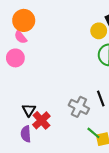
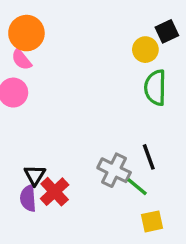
green line: (93, 133) -> (137, 187), moved
purple semicircle: (26, 134) -> (28, 198), moved

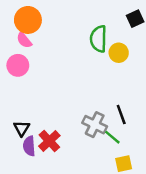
yellow circle: (145, 50) -> (119, 53), moved
green semicircle: (155, 88) -> (98, 39), moved
black triangle: (35, 175) -> (22, 128), moved

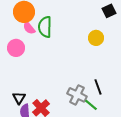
green semicircle: (98, 39) -> (45, 27), moved
pink semicircle: (24, 40) -> (29, 28), moved

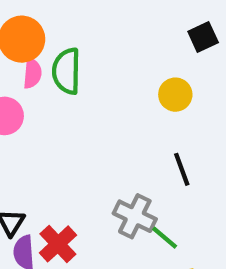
pink semicircle: (29, 28) -> (32, 73), turned -136
black line: (98, 87) -> (182, 169), moved

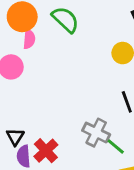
green semicircle: (66, 71) -> (65, 20), moved, turned 132

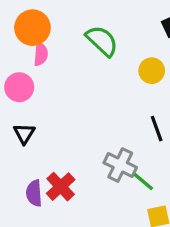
green semicircle: (65, 20) -> (102, 41), moved
black triangle: (15, 137) -> (24, 134), moved

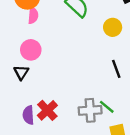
pink circle: (19, 87) -> (31, 50), moved
gray cross: (120, 165) -> (90, 110), moved, turned -30

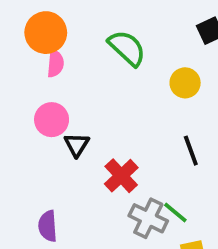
black triangle: (21, 72) -> (77, 145), moved
red cross: (47, 110) -> (121, 176), moved
gray cross: (90, 110) -> (148, 218), turned 30

